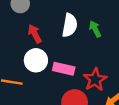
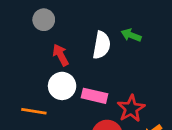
green arrow: (95, 29) -> (131, 35), moved, turned -42

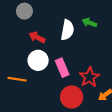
red arrow: (61, 55) -> (37, 37), turned -35
pink rectangle: (94, 96) -> (62, 68), turned 54

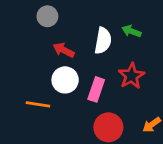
pink rectangle: (62, 68) -> (96, 89), turned 42
red star: (89, 77) -> (131, 76), moved

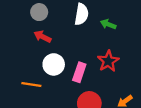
white semicircle: (103, 41) -> (81, 14), moved
red arrow: (64, 50) -> (43, 37), moved

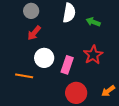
red arrow: (43, 37) -> (34, 33), turned -77

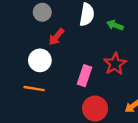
red arrow: (34, 33) -> (56, 37), moved
white circle: (44, 58) -> (40, 60), moved

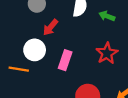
pink rectangle: (84, 76) -> (65, 60), moved
orange line: (34, 89) -> (19, 69), moved

